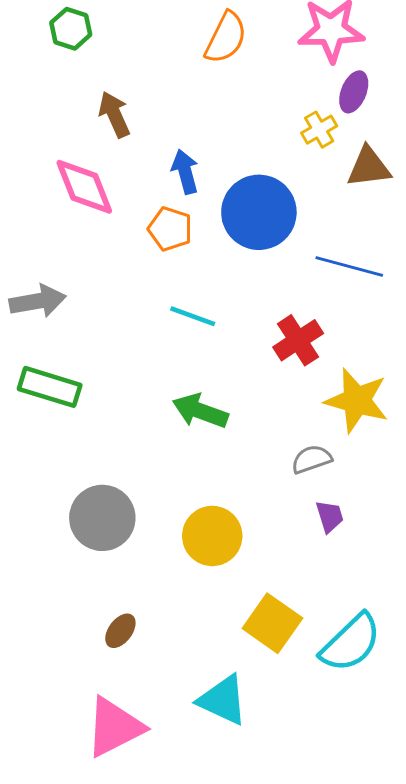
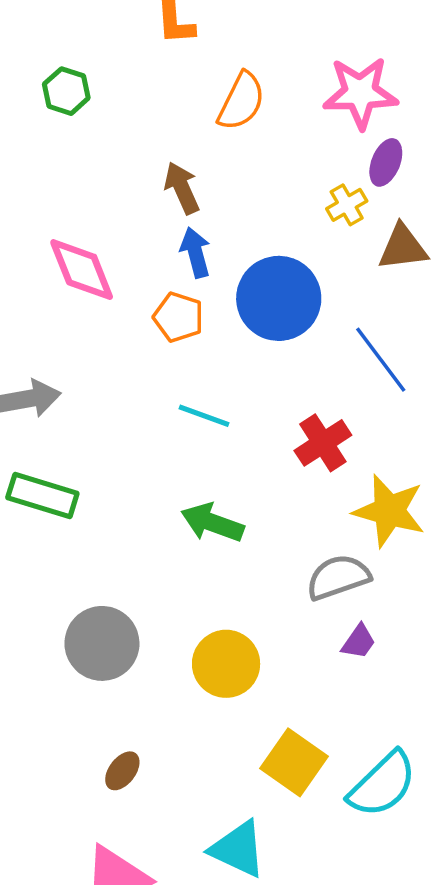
brown arrow: (114, 114) -> (182, 188), moved
blue line: (349, 267) -> (381, 360), turned 38
gray semicircle: (312, 459) -> (338, 577), size x1.4
purple trapezoid: (330, 516) -> (359, 642), turned 52

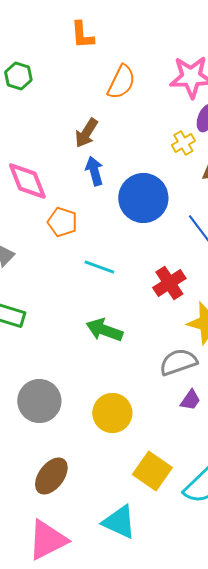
brown arrow: (182, 188) -> (86, 133), turned -124
orange pentagon: (178, 317) -> (62, 222), moved
brown ellipse: (122, 771) -> (51, 476), size x1.6

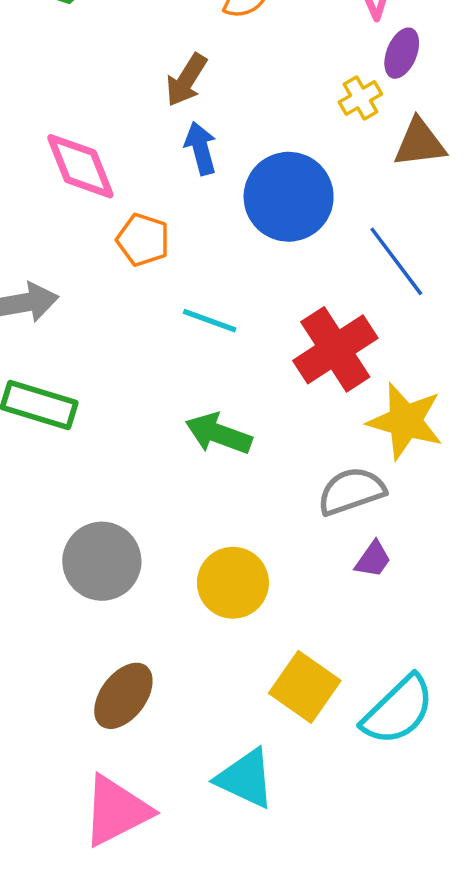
red cross: (169, 283) -> (335, 349), size x1.4

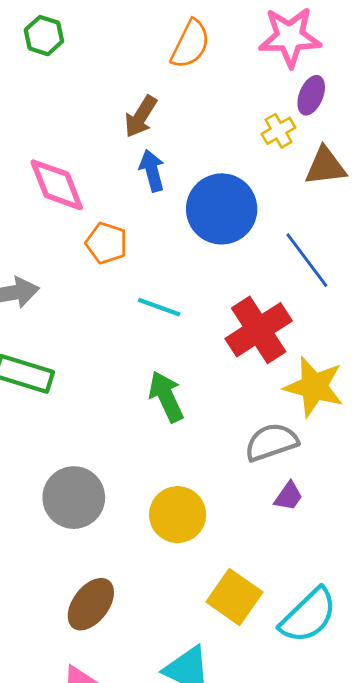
green arrow: (219, 434) -> (166, 397), turned 45

